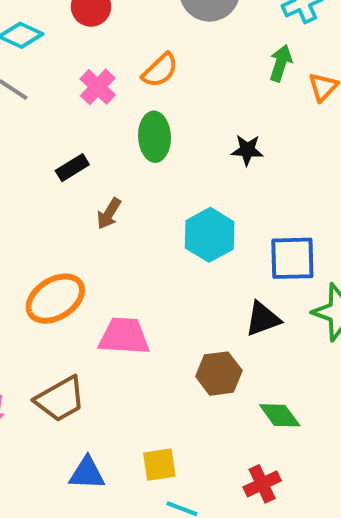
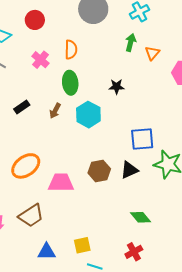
orange semicircle: (160, 70) -> (71, 50), turned -42
black rectangle: (72, 168) -> (22, 107), moved
brown arrow: (109, 214) -> (55, 111), moved
cyan hexagon: (210, 235) -> (88, 115), moved
brown hexagon: (219, 374) -> (99, 171), moved

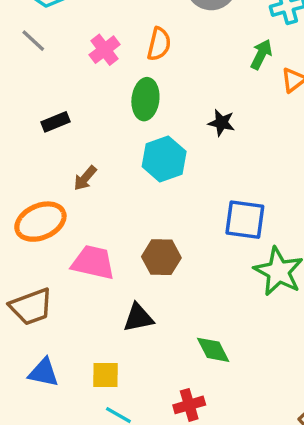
brown arrow: (55, 111) -> (85, 178), moved
black triangle: (129, 170) -> (138, 318), moved

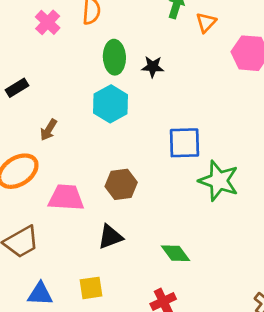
green ellipse: (145, 99) -> (114, 57), moved

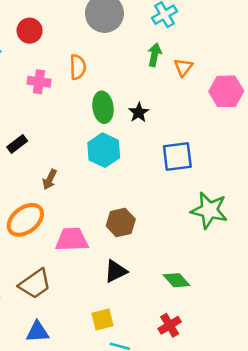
pink cross: (48, 22) -> (39, 82), turned -30
black star: (153, 67) -> (139, 113), turned -30
blue square: (184, 143) -> (177, 156), moved
blue triangle: (40, 294) -> (38, 332), moved

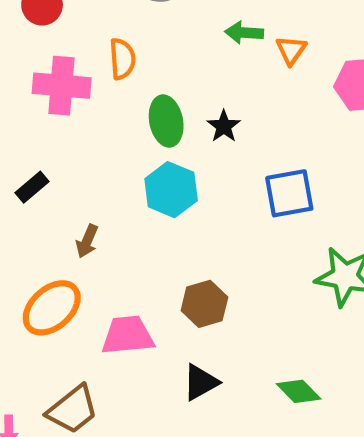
green arrow: (155, 55) -> (244, 33), turned -95
pink cross: (39, 82) -> (62, 86), size x1.5

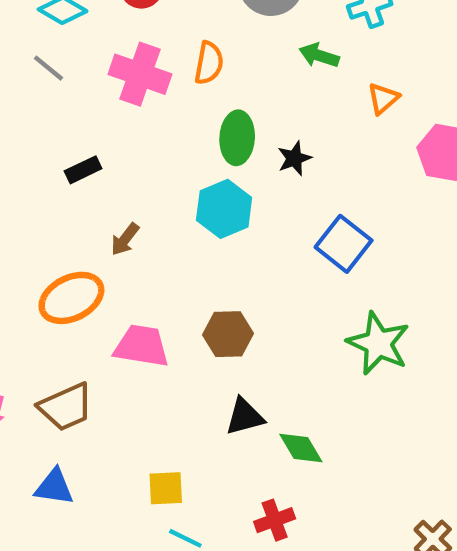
green arrow: (244, 33) -> (319, 55), moved
blue square: (289, 193) -> (344, 244), turned 34
black triangle: (200, 382) -> (245, 417), moved

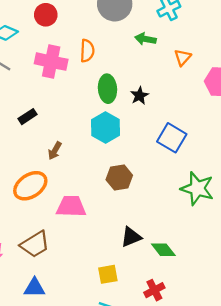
brown hexagon: (228, 334) -> (119, 178), moved
yellow square: (166, 488) -> (108, 274), moved

